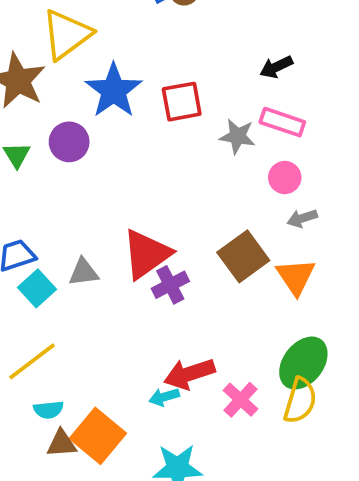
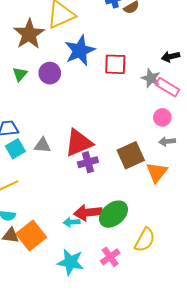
gray star: (237, 136) -> (151, 78), moved
green ellipse: (303, 363) -> (113, 214), moved
pink cross: (241, 400) -> (110, 257), moved

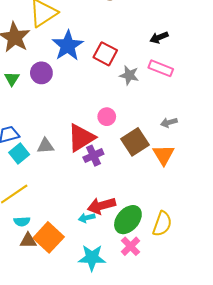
red square: (115, 64) -> (105, 54), turned 35
gray star: (151, 78) -> (129, 75), moved
pink circle: (162, 117) -> (107, 117), moved
green ellipse: (113, 214) -> (128, 220), moved

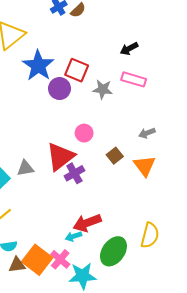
purple circle: (41, 73) -> (60, 89), moved
brown square: (135, 142) -> (115, 156), size x0.6
green ellipse: (128, 220) -> (113, 251), moved
pink cross: (130, 246) -> (60, 259), moved

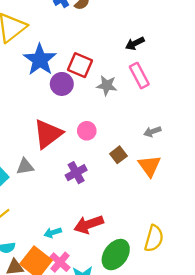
pink rectangle: (134, 79) -> (139, 76), turned 45
red triangle: (60, 157) -> (48, 134), moved
cyan arrow: (73, 236) -> (53, 233), moved

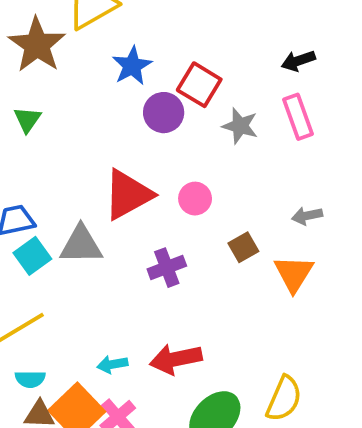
blue star: (40, 60) -> (132, 66), size x0.7
gray triangle: (25, 167) -> (81, 245), size x1.4

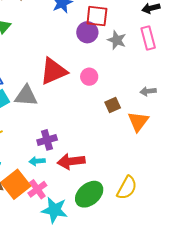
red square: (199, 85) -> (97, 16), turned -30
purple circle: (164, 113) -> (87, 32), moved
purple cross: (167, 268) -> (47, 140), moved

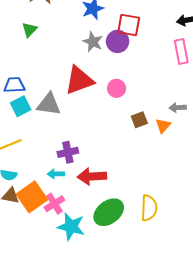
gray star: (117, 40) -> (93, 42), moved
orange triangle: (138, 121) -> (163, 126), moved, size x0.7
yellow semicircle: (127, 188) -> (149, 208), turned -30

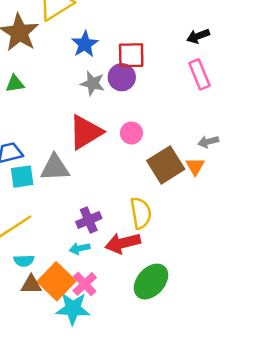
green triangle: (30, 30) -> (15, 84), turned 49
cyan square: (21, 106) -> (22, 177), turned 30
brown square: (139, 120) -> (166, 165), size x1.8
yellow semicircle: (149, 208) -> (141, 213), moved
cyan star: (71, 227) -> (73, 309), moved

